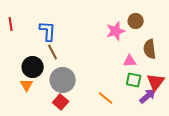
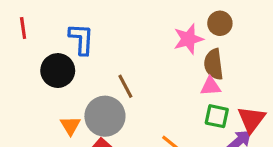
brown semicircle: (150, 49) -> (214, 64), moved
brown line: (53, 52) -> (125, 86), moved
black circle: (33, 67) -> (58, 71), moved
orange triangle: (27, 85) -> (70, 126), moved

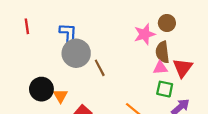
black circle: (58, 71) -> (41, 89), moved
gray circle: (105, 116) -> (76, 53), moved
red triangle: (251, 119) -> (183, 68), moved

